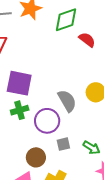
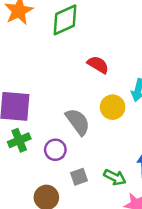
red semicircle: (87, 40) -> (98, 65), moved
purple circle: (47, 121) -> (55, 150), size x0.7

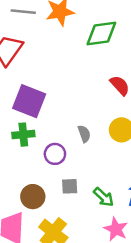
gray semicircle: (78, 122) -> (84, 134), size x0.6

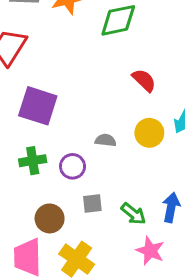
gray semicircle: (84, 134) -> (106, 140), turned -60
green cross: (23, 135) -> (33, 161), moved

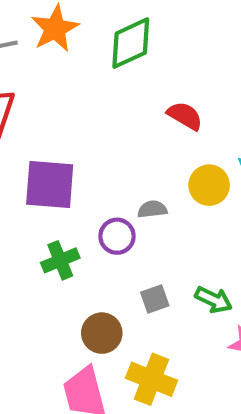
purple circle: (73, 166) -> (117, 236), moved

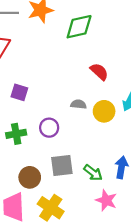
purple square: (50, 185) -> (19, 92), size x0.6
gray semicircle: (152, 209) -> (78, 104), moved
gray square: (155, 299) -> (62, 165), size x1.5

